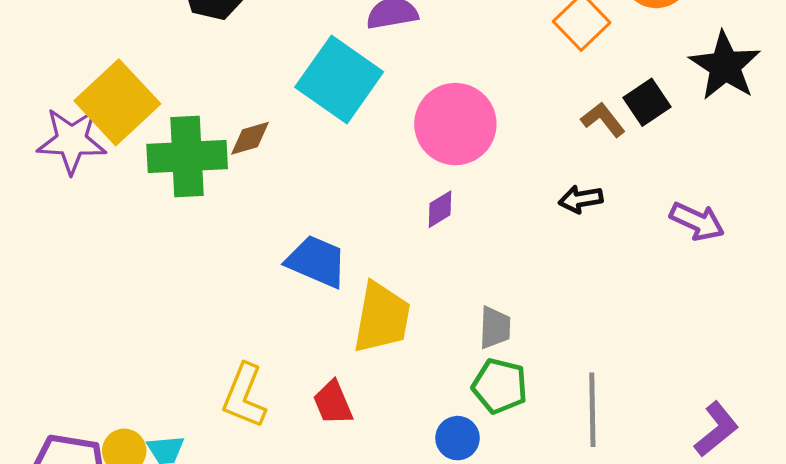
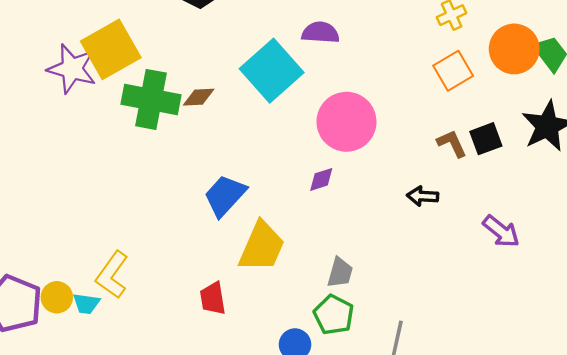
blue trapezoid: (317, 261) -> (225, 196), turned -84
yellow L-shape: (244, 396) -> (112, 275), moved

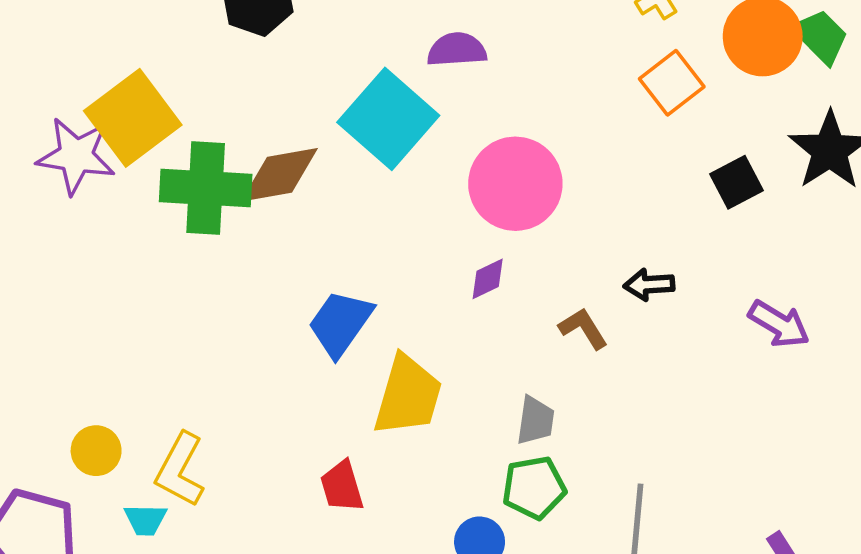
brown diamond: (199, 97) -> (280, 175), size x1.6
brown L-shape: (452, 143) -> (583, 328), moved
yellow circle: (57, 297) -> (96, 451), moved
green pentagon: (334, 315) -> (534, 488), turned -30

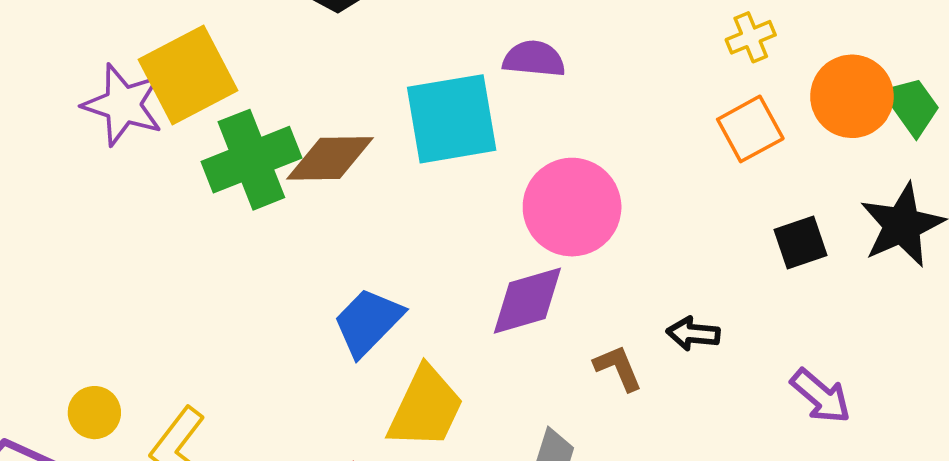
cyan square: (388, 119) -> (452, 119), turned 30
green cross: (206, 188) -> (251, 160), turned -34
purple diamond: (488, 279) -> (527, 301), size x1.8

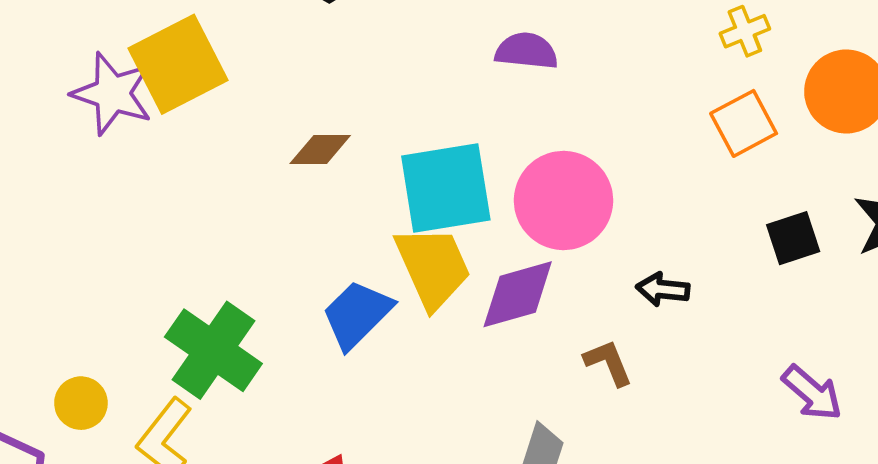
cyan square: (452, 119) -> (446, 188), moved
brown diamond: (330, 158) -> (320, 149), size x0.7
green cross: (251, 160) -> (213, 350), moved, turned -34
black arrow: (693, 334) -> (663, 289), moved
yellow trapezoid: (426, 408) -> (433, 267), moved, turned -50

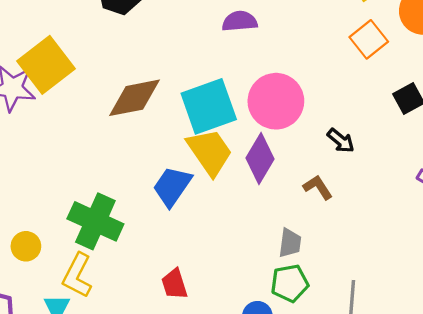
brown diamond: (320, 149) -> (134, 98), size x1.6
black arrow: (663, 289) -> (341, 141), turned -136
purple diamond: (518, 294) -> (260, 158), turned -33
yellow circle: (81, 403) -> (26, 246), moved

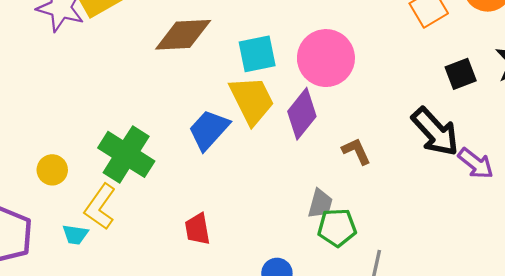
cyan square: (209, 106) -> (257, 54), size x0.7
black arrow: (341, 141) -> (435, 132), moved, size x1.8
green pentagon: (290, 283) -> (337, 228), moved

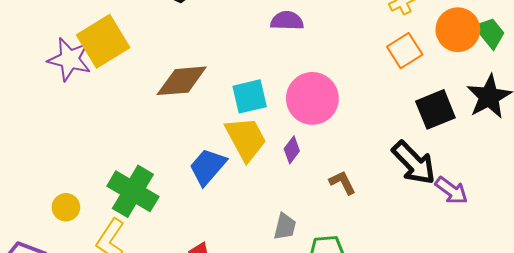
black square: (461, 74) -> (435, 109), size x1.4
purple diamond: (302, 114) -> (292, 150), size x0.6
gray trapezoid: (320, 204) -> (285, 226), moved

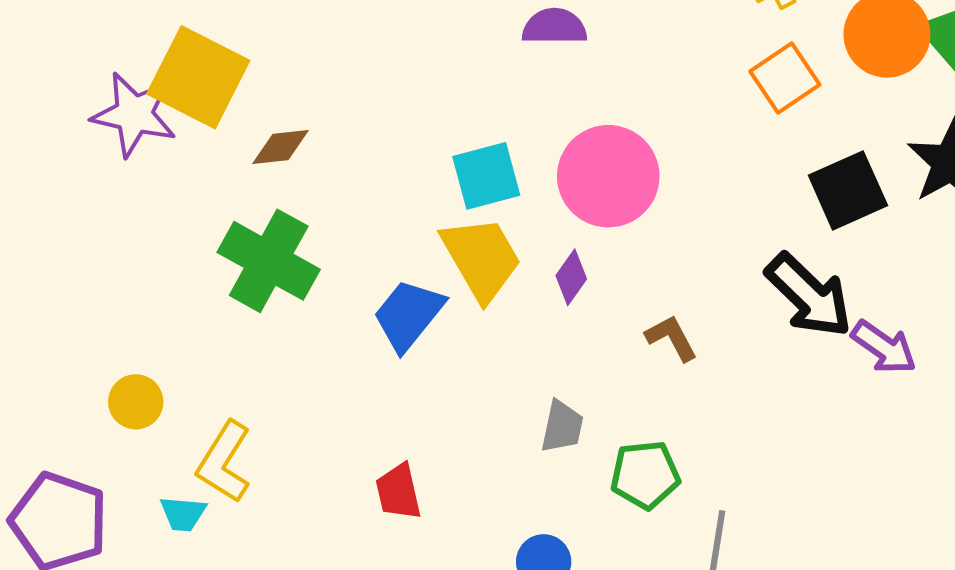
yellow square: (103, 41) -> (198, 77), turned -30
brown diamond: (182, 81) -> (280, 147), moved, size x0.6
green cross: (133, 191) -> (269, 261), moved

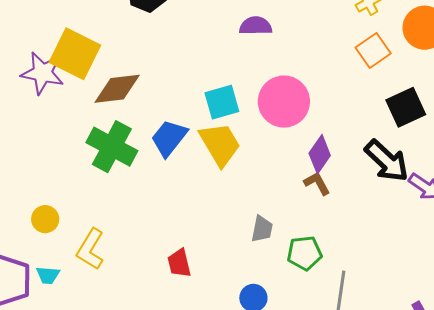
brown diamond: (280, 147) -> (117, 89), size x1.6
purple diamond: (571, 277) -> (320, 154), moved, size x1.4
blue trapezoid: (409, 315) -> (169, 138), moved
cyan trapezoid: (183, 514) -> (48, 275), moved

